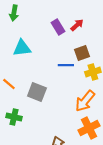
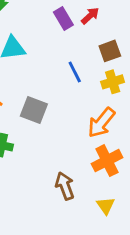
brown square: (82, 53) -> (110, 51), moved
blue line: (66, 65) -> (75, 72), turned 63

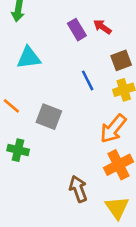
red arrow: (90, 16) -> (102, 27), turned -102
yellow triangle: (106, 206) -> (117, 208), size x1.4

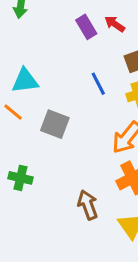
cyan triangle: (29, 58) -> (25, 81), moved
green cross: (18, 150) -> (21, 178), moved

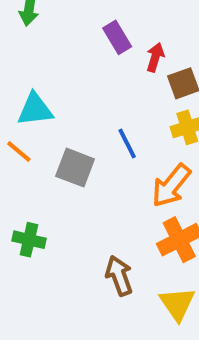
red arrow: (115, 24) -> (155, 57), moved, turned 72
blue line: (98, 84) -> (127, 143), moved

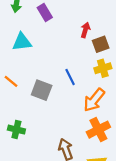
purple rectangle: (117, 37) -> (45, 12), moved
cyan triangle: (35, 109) -> (22, 42), moved

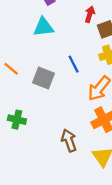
cyan triangle: (22, 42) -> (43, 27), moved

